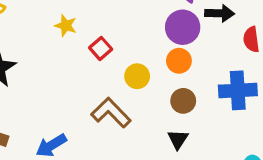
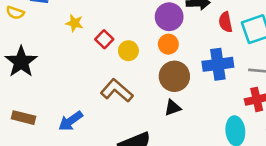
yellow circle: (137, 76) -> (128, 51), moved
brown circle: (183, 101) -> (174, 76), size x1.5
black triangle: (178, 139) -> (173, 108), turned 42

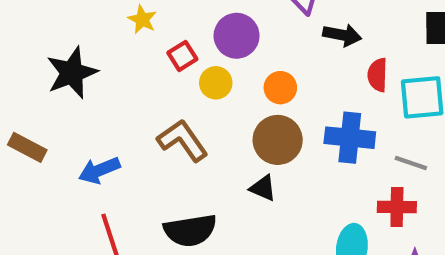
purple circle: (169, 17) -> (237, 36), moved
black star: (21, 62) -> (72, 73), moved
black triangle: (173, 108) -> (263, 188), turned 30

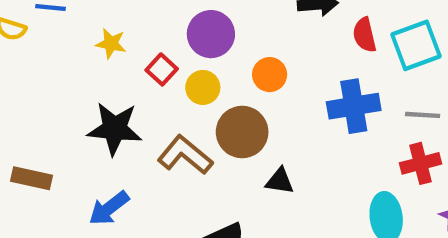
black star: (72, 73) -> (115, 129), moved, turned -30
brown circle: (278, 140) -> (242, 132), moved
brown rectangle: (27, 147) -> (32, 178), moved

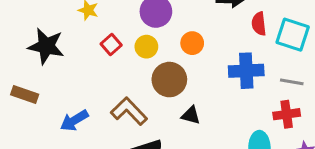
cyan square: (416, 45) -> (293, 35), turned 32
red square: (162, 69) -> (111, 45), moved
black star: (115, 129) -> (46, 46), moved
brown L-shape: (185, 155) -> (129, 111), moved

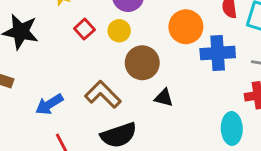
orange circle: (192, 43) -> (186, 27), moved, size x1.5

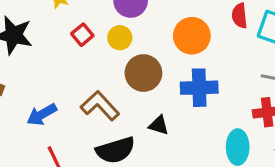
blue cross: (218, 53) -> (199, 88), moved
black triangle: (164, 98) -> (159, 125), moved

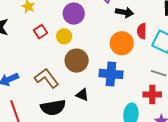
orange circle: (192, 36) -> (122, 43), moved

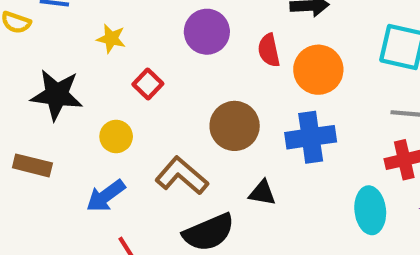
red semicircle: (142, 31) -> (269, 50), moved
yellow circle: (64, 36) -> (116, 136), moved

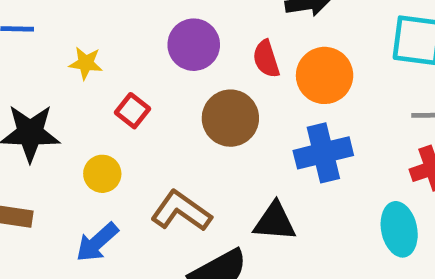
brown circle: (235, 126) -> (230, 118), moved
black triangle: (262, 193) -> (275, 222), size x1.4

